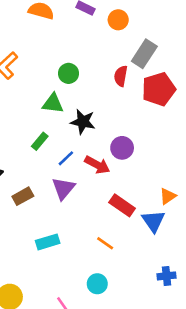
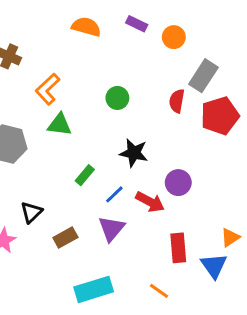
green triangle: (53, 103) -> (59, 125), moved
red rectangle: (122, 205) -> (178, 248), turned 50
cyan rectangle: (48, 242) -> (94, 289), size x1.4

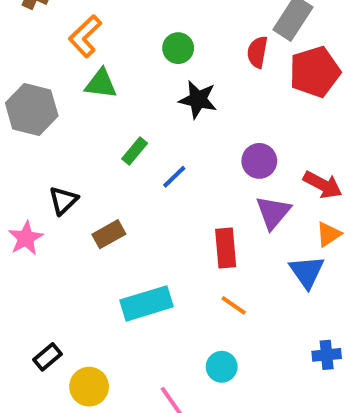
black star: (134, 153) -> (198, 100), moved
red arrow: (150, 202) -> (323, 185), moved
purple triangle: (111, 229) -> (273, 212), moved
red rectangle: (178, 248) -> (226, 248), moved

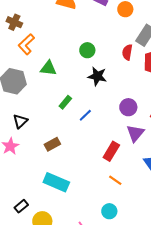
orange L-shape: (85, 36) -> (26, 44), moved
black triangle: (63, 201) -> (20, 121), moved
red rectangle: (226, 248) -> (111, 151), turned 36
cyan rectangle: (146, 303) -> (56, 182), moved, turned 40

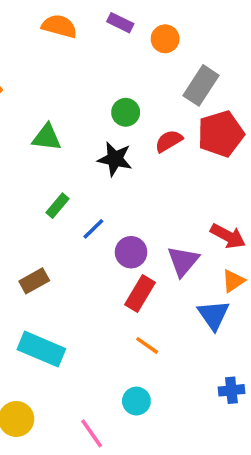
green circle: (87, 50) -> (126, 112), moved
red semicircle: (127, 52) -> (169, 141), moved, turned 49
green triangle: (48, 68) -> (47, 137), moved
purple circle: (128, 107) -> (131, 252), moved

